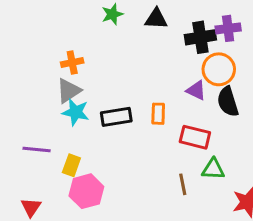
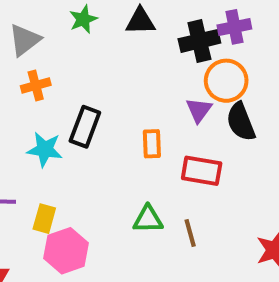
purple triangle: (196, 90) -> (199, 110), turned 45
gray triangle: (69, 91) -> (25, 40), moved
black rectangle: (116, 117) -> (85, 127), moved, turned -56
green triangle: (213, 169) -> (148, 219), moved

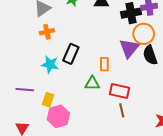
purple triangle: (199, 110) -> (129, 48), size x1.5
red rectangle: (202, 171) -> (119, 91), moved
green triangle: (148, 219) -> (92, 83), moved

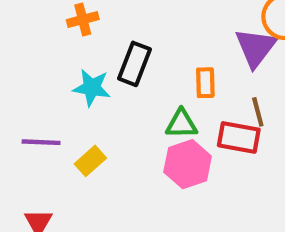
yellow rectangle: (48, 100) -> (90, 161), turned 32
brown line: (122, 110) -> (258, 112), moved
pink hexagon: (58, 116) -> (188, 164), moved

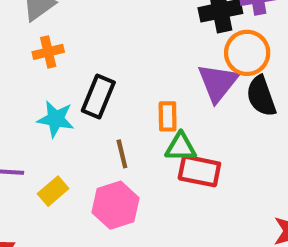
brown line: (258, 112) -> (122, 154), moved
green triangle: (181, 124) -> (181, 147), moved
pink hexagon: (188, 164) -> (116, 205), moved

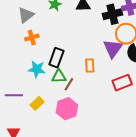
green triangle: (181, 147) -> (59, 76), moved
brown line: (122, 154) -> (69, 84), turned 48
red rectangle: (199, 171) -> (122, 83), moved, turned -30

